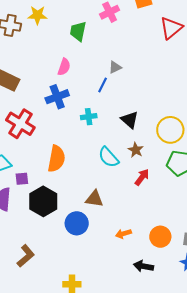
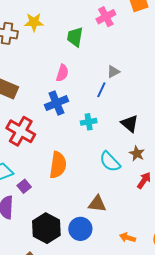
purple square: (22, 179) -> (24, 186), turned -32
black hexagon: (43, 201) -> (46, 228), moved
orange arrow: (123, 234) -> (127, 238), turned 35

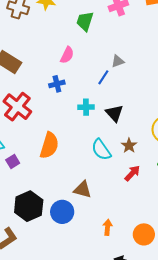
blue cross: (56, 103) -> (57, 84), size x0.7
black triangle: (130, 124) -> (114, 113), moved
orange arrow: (127, 238) -> (107, 227), turned 70

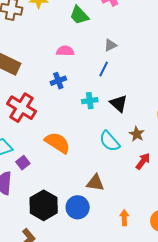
green trapezoid: (85, 21) -> (79, 15), turned -55
pink semicircle: (67, 55) -> (65, 51), turned -108
gray triangle: (118, 61) -> (110, 45), moved
orange semicircle: (49, 145) -> (57, 143), turned -68

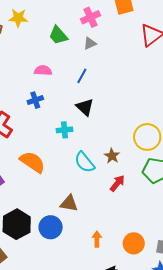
gray triangle: (110, 45) -> (90, 43), moved
blue line: (104, 69) -> (82, 76), moved
cyan cross: (90, 101) -> (64, 130), moved
black triangle: (119, 103) -> (85, 107), moved

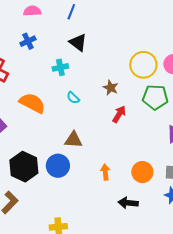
cyan semicircle: (85, 162) -> (73, 98), moved, size x0.6

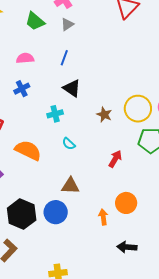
brown star: (111, 88) -> (104, 115), moved
orange circle: (142, 172) -> (126, 203), moved

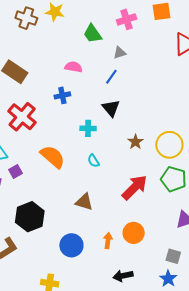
gray triangle: (67, 24) -> (120, 53), moved
red arrow: (115, 159) -> (135, 187), size x1.6
blue circle: (56, 212) -> (71, 245), moved
black arrow: (127, 247) -> (123, 276), turned -30

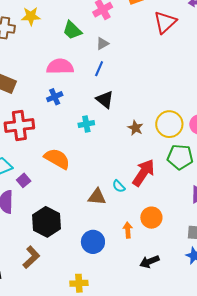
pink semicircle: (73, 67) -> (60, 67), size x1.5
red cross: (22, 117) -> (19, 126), turned -36
cyan semicircle: (93, 161) -> (119, 186), moved

